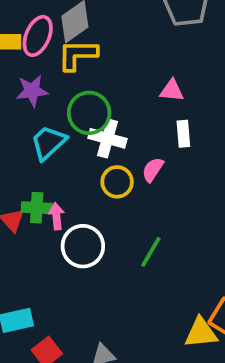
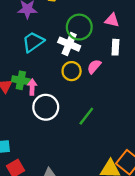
green circle: (89, 113) -> (79, 27), moved

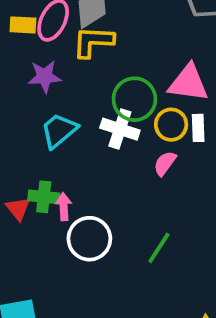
pink triangle: (112, 20) -> (188, 83), size x1.6
yellow circle: (72, 71) -> (171, 125), moved

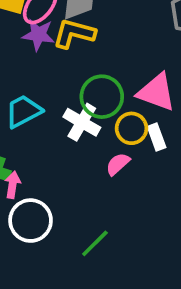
purple star: (45, 76) -> (38, 35), moved
white rectangle: (198, 128) -> (157, 137), turned -30

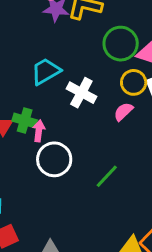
green circle: (102, 97) -> (121, 44), moved
white cross: (82, 122) -> (81, 93), moved

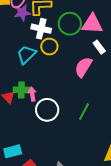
yellow circle: (134, 82) -> (49, 47), moved
white cross: (81, 93) -> (41, 29), moved
pink semicircle: (123, 112) -> (83, 67), size x1.5

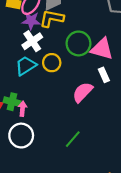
white cross: (41, 29) -> (32, 41), moved, turned 30
white circle: (47, 110) -> (21, 136), moved

